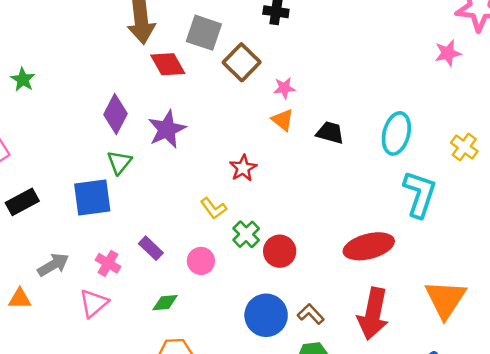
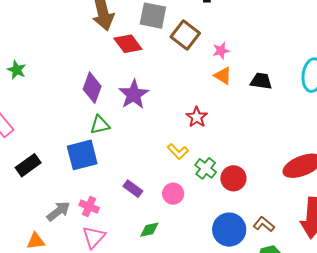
green triangle: (119, 162) -> (100, 125), turned 45
pink cross: (108, 263) -> (89, 206), moved

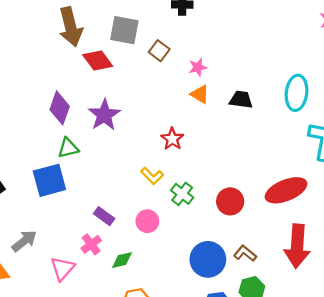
brown square: (185, 35) -> (159, 51), size x0.7
red circle: (233, 178) -> (230, 201), moved
pink cross: (89, 206) -> (91, 244), moved, turned 30

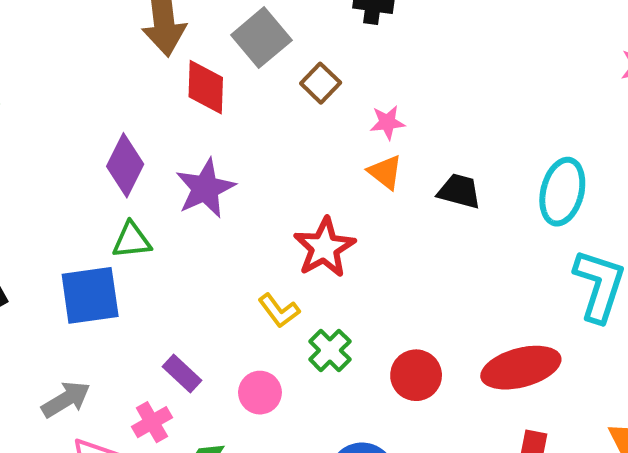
gray square: (124, 30) -> (261, 38), turned 32
red diamond: (98, 61) -> (206, 87), turned 32
red star: (172, 139) -> (324, 248), size x1.4
gray arrow: (24, 241) -> (66, 399), moved

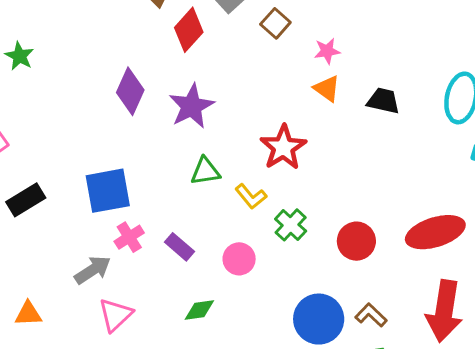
red diamond: (206, 87) -> (189, 30), turned 42
green triangle: (132, 240) -> (205, 171), moved
pink cross: (152, 422) -> (129, 237), moved

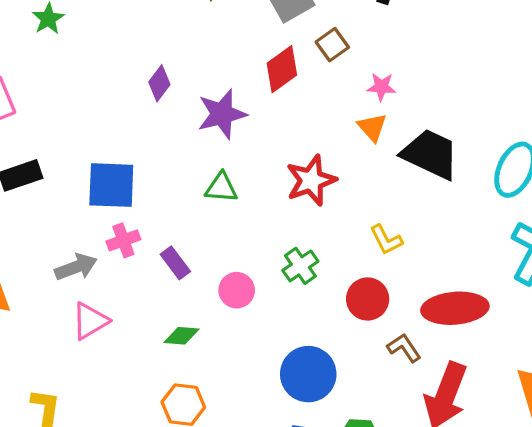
red diamond: (189, 30) -> (282, 69), moved
purple diamond: (130, 91) -> (159, 83), size x0.7
black trapezoid: (383, 101) -> (430, 154), size x1.6
yellow L-shape: (251, 196) -> (386, 240), moved
brown L-shape: (371, 315) -> (404, 348), moved

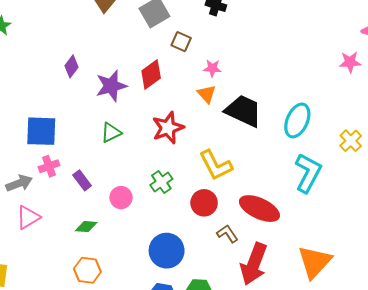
brown square: (332, 45) -> (181, 42), turned -30
red diamond: (282, 69) -> (151, 74), moved
green triangle: (221, 188) -> (111, 132), turned -30
yellow L-shape: (386, 240) -> (216, 165), size x1.6
red ellipse: (455, 308) -> (259, 209), turned 30

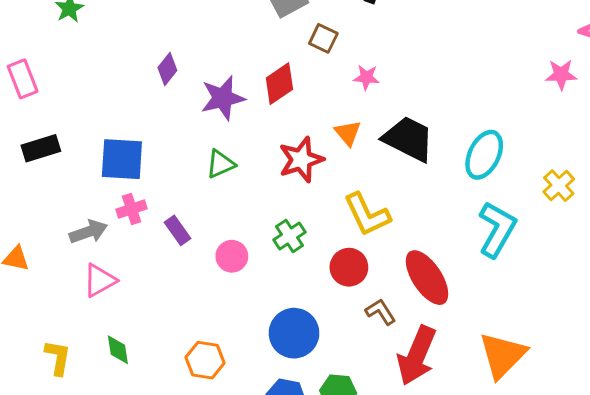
orange triangle: (207, 94) -> (348, 133), moved
red ellipse: (259, 209) -> (427, 278), turned 30
green diamond: (86, 227) -> (118, 350), moved, turned 75
orange hexagon: (87, 270) -> (205, 360), moved

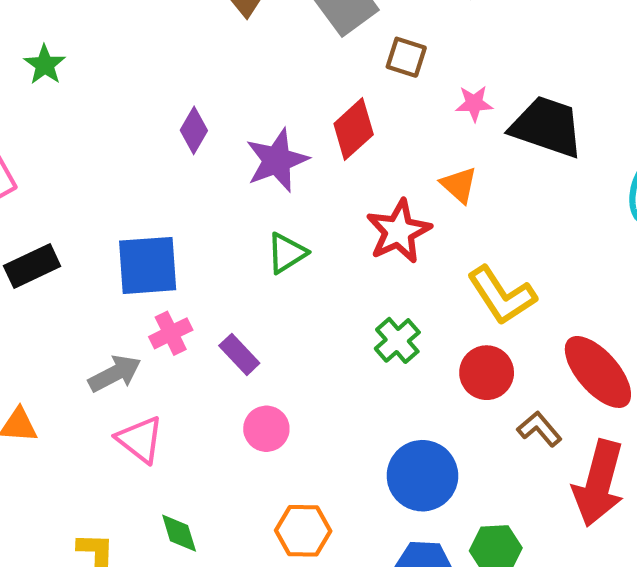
black trapezoid: (409, 139) -> (547, 127), moved
pink circle: (232, 256) -> (266, 429), moved
pink triangle: (100, 280) -> (140, 439), turned -45

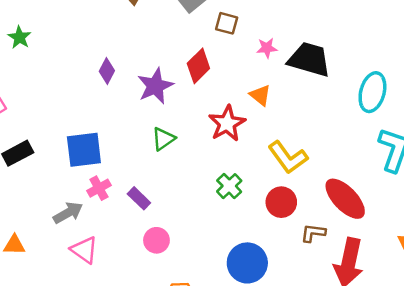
brown L-shape: (539, 429) -> (313, 233), turned -40

